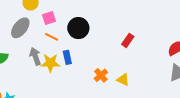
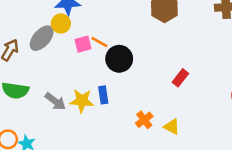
gray ellipse: (20, 28) -> (42, 38), moved
orange line: (52, 37) -> (99, 42), moved
gray arrow: (35, 56) -> (55, 101), moved, turned 144

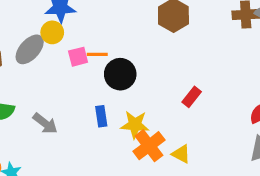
orange line: (99, 42) -> (97, 54), turned -30
yellow star: (82, 101) -> (135, 125), moved
orange cross: (144, 120) -> (149, 146), size x1.5

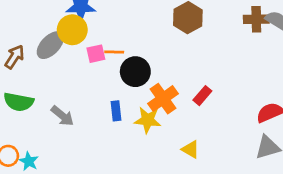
yellow circle: (52, 32) -> (72, 30), size x1.4
orange cross: (149, 146) -> (163, 99), moved

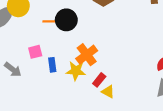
pink square: (96, 54) -> (35, 52), moved
black circle: (135, 72) -> (66, 20), moved
red rectangle: (202, 96) -> (99, 80), moved

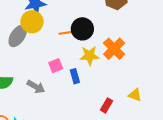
orange cross: (87, 55) -> (114, 49), moved
yellow star: (76, 71) -> (89, 56), moved
red rectangle: (99, 80) -> (107, 105), moved

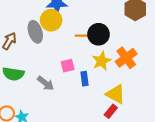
gray ellipse: (18, 36) -> (35, 32), turned -60
yellow star: (89, 56) -> (102, 61), turned -30
yellow triangle: (135, 95) -> (116, 94), moved, size x1.5

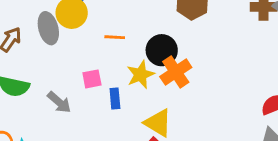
black circle: (98, 34) -> (162, 50), moved

